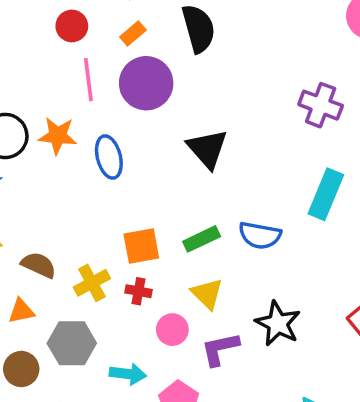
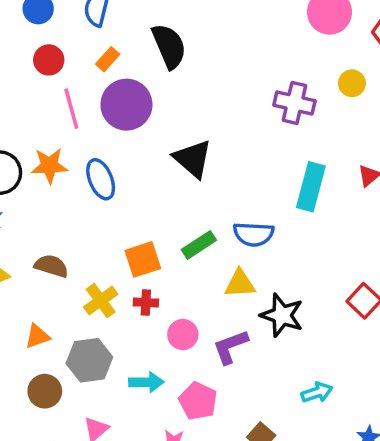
brown semicircle: (39, 265) -> (51, 266), moved
yellow triangle: (207, 294) -> (240, 284), moved, turned -40

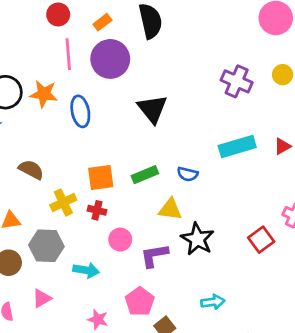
cyan rectangle: (311, 187) -> (237, 147), turned 48
blue semicircle: (254, 234) -> (188, 174), size x0.7
pink pentagon: (198, 401) -> (140, 302), moved

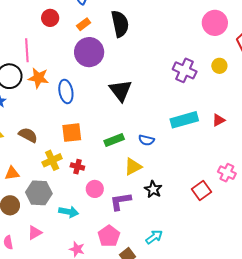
pink line: (68, 54) -> (27, 50), moved
orange square: (101, 178) -> (72, 133), moved
yellow triangle: (170, 209) -> (133, 167), turned -36
black star: (197, 239) -> (153, 189), size x0.7
cyan arrow: (213, 302) -> (154, 237), moved, turned -30

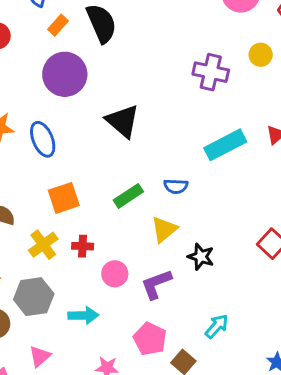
orange rectangle: (84, 24) -> (58, 25), moved

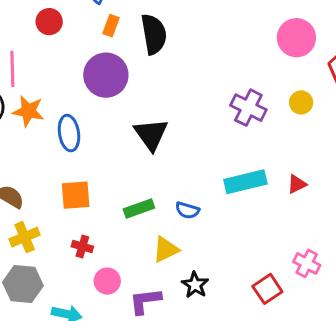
orange rectangle: (58, 25) -> (111, 26), turned -35
yellow cross: (43, 245) -> (25, 237), moved

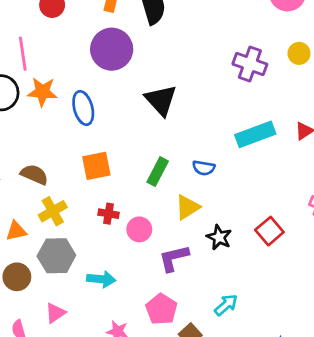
green rectangle: (139, 209) -> (158, 172), turned -36
pink circle: (107, 281) -> (139, 229), moved
red square: (267, 289) -> (269, 231), moved

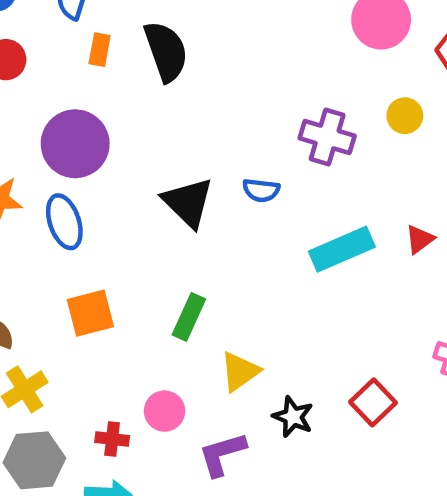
purple circle: (112, 49) -> (75, 144), moved
blue semicircle: (204, 168) -> (261, 190), moved
red cross: (108, 214) -> (112, 439), moved

